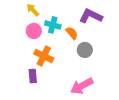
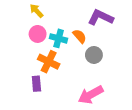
cyan cross: (53, 25) -> (59, 38), moved

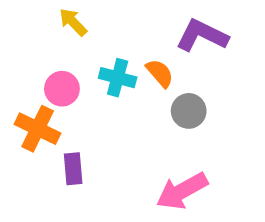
pink circle: (38, 34) -> (62, 89), moved
orange cross: (49, 62) -> (38, 129), moved

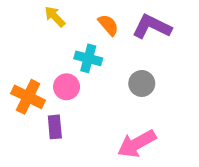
orange semicircle: (160, 73) -> (108, 25), moved
pink circle: (62, 89) -> (67, 87), moved

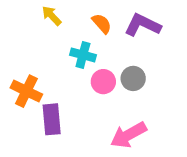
pink circle: (67, 87) -> (103, 82), moved
purple rectangle: (55, 127) -> (52, 119), size x1.4

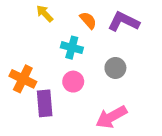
pink circle: (103, 82) -> (73, 82), moved

